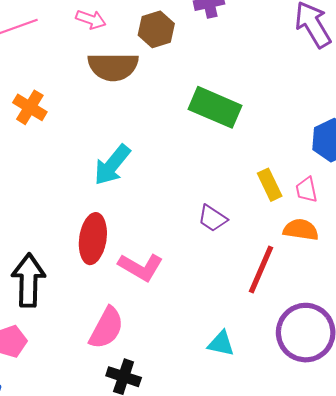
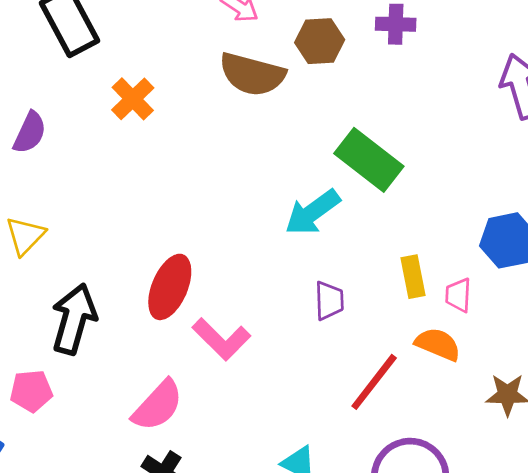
cyan arrow: (112, 165) -> (313, 212), moved
purple trapezoid: (213, 218) -> (329, 301), turned -140

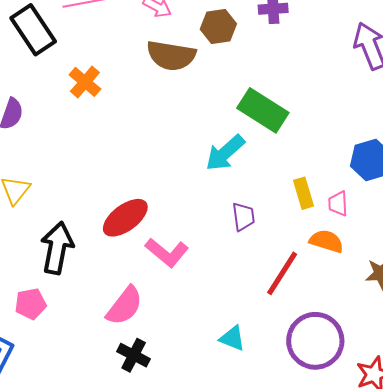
red ellipse: (170, 287) -> (125, 218), turned 36

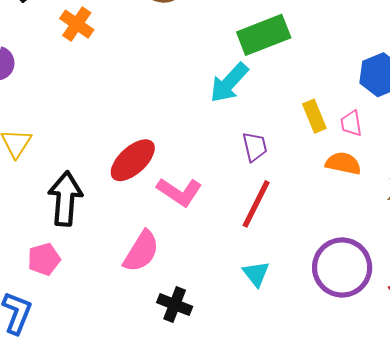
green rectangle: (263, 110) -> (264, 35), turned -48
red line: (282, 273) -> (256, 204), moved
cyan triangle: (232, 338) -> (256, 274), turned 36
black cross: (134, 355) -> (175, 305), moved

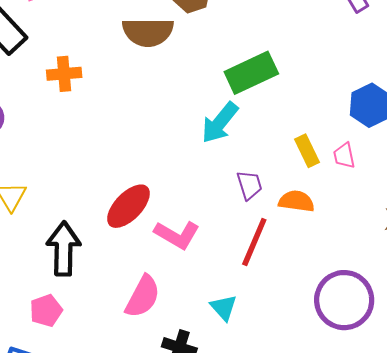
orange cross: (77, 24) -> (64, 74), turned -36
orange semicircle: (343, 163) -> (296, 201), moved
cyan triangle: (256, 274) -> (224, 308), moved

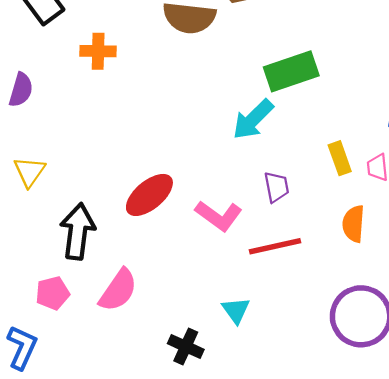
orange semicircle: (296, 201) -> (353, 224), moved, turned -100
pink L-shape: (177, 235) -> (219, 216), moved
red line: (254, 242) -> (275, 246), turned 48
pink semicircle: (143, 297) -> (118, 290), moved

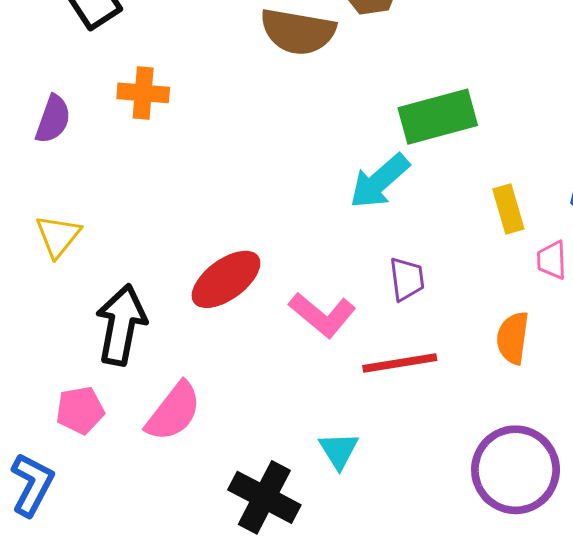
orange cross: (98, 51) -> (143, 93), moved
yellow rectangle: (340, 158) -> (508, 209), moved
black cross: (186, 347) -> (264, 497), size x1.4

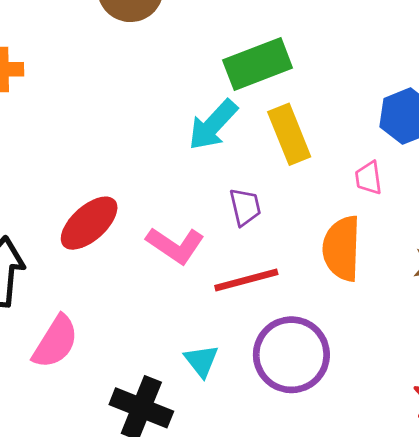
yellow rectangle: (508, 209) -> (289, 134), moved, size x1.4
orange semicircle: (513, 338) -> (342, 248), size x1.4
purple circle: (516, 470) -> (291, 355), moved

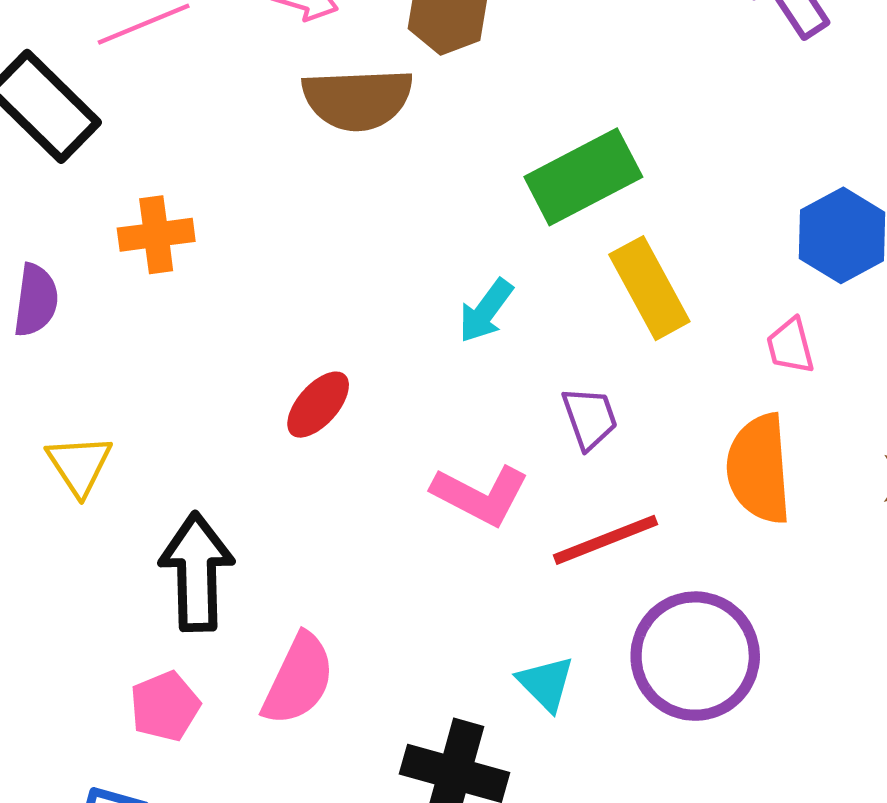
cyan arrow: (213, 125) -> (486, 311), moved, size x0.7
red ellipse: (89, 223) -> (318, 405), moved, size x0.7

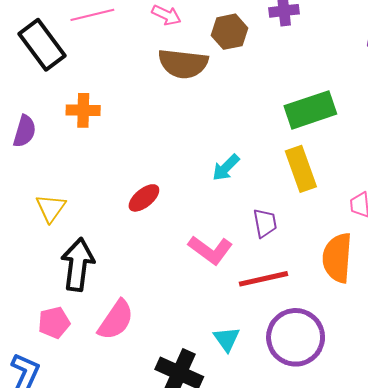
green rectangle: (583, 177) -> (310, 110), moved
yellow triangle: (79, 465) -> (51, 208), moved

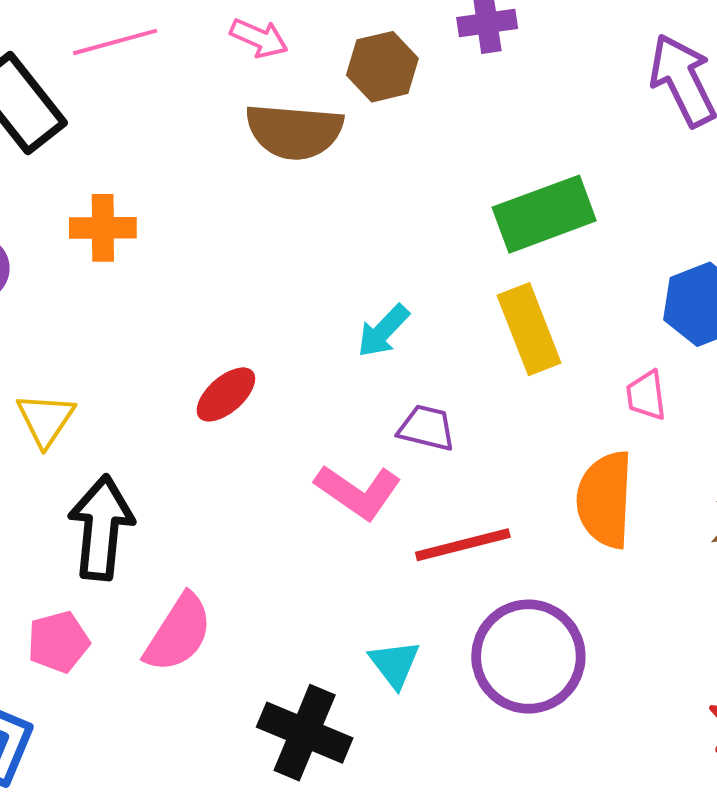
purple trapezoid: (265, 223) -> (427, 428), moved, turned -64

